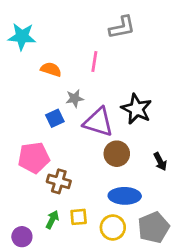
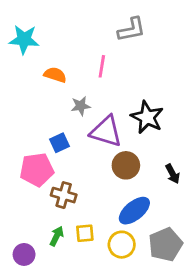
blue square: (55, 118) -> (59, 143), moved
blue ellipse: (125, 196) -> (134, 211), turned -40

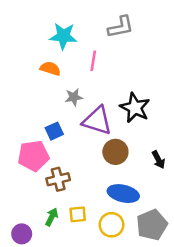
cyan star: (24, 39) -> (63, 36), moved
brown cross: (64, 195) -> (58, 179), turned -30
blue ellipse: (134, 211) -> (123, 194), turned 52

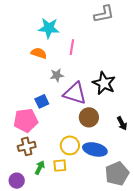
gray L-shape: (121, 27) -> (104, 14), moved
brown cross: (58, 179) -> (27, 146), moved
yellow circle: (112, 225) -> (70, 145), moved

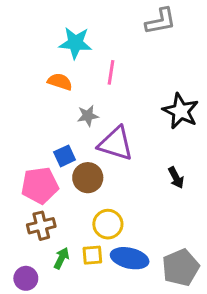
black star: (104, 83) -> (181, 111), moved
brown circle: (89, 117) -> (88, 178), moved
black arrow: (122, 123) -> (176, 178), moved
blue ellipse: (95, 149) -> (130, 258), moved

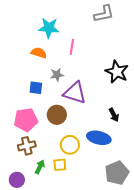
blue square: (65, 156) -> (36, 88), moved, turned 32
blue ellipse: (130, 258) -> (99, 138), moved

